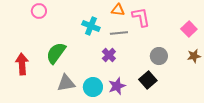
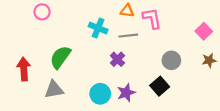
gray triangle: (66, 83) -> (54, 89), moved

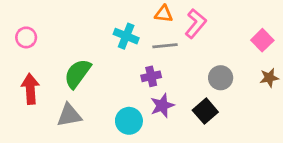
pink circle: (42, 12) -> (26, 37), moved
pink L-shape: (152, 18) -> (196, 24), turned 50
purple cross: (117, 59) -> (151, 76), turned 32
purple star: (126, 93) -> (162, 106), moved

